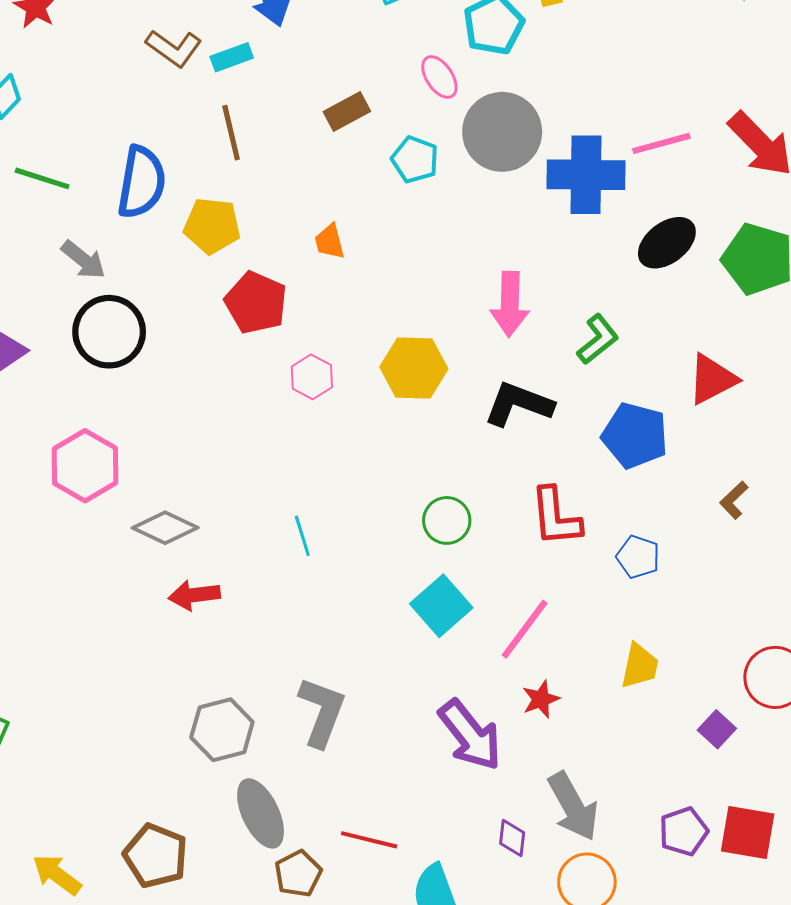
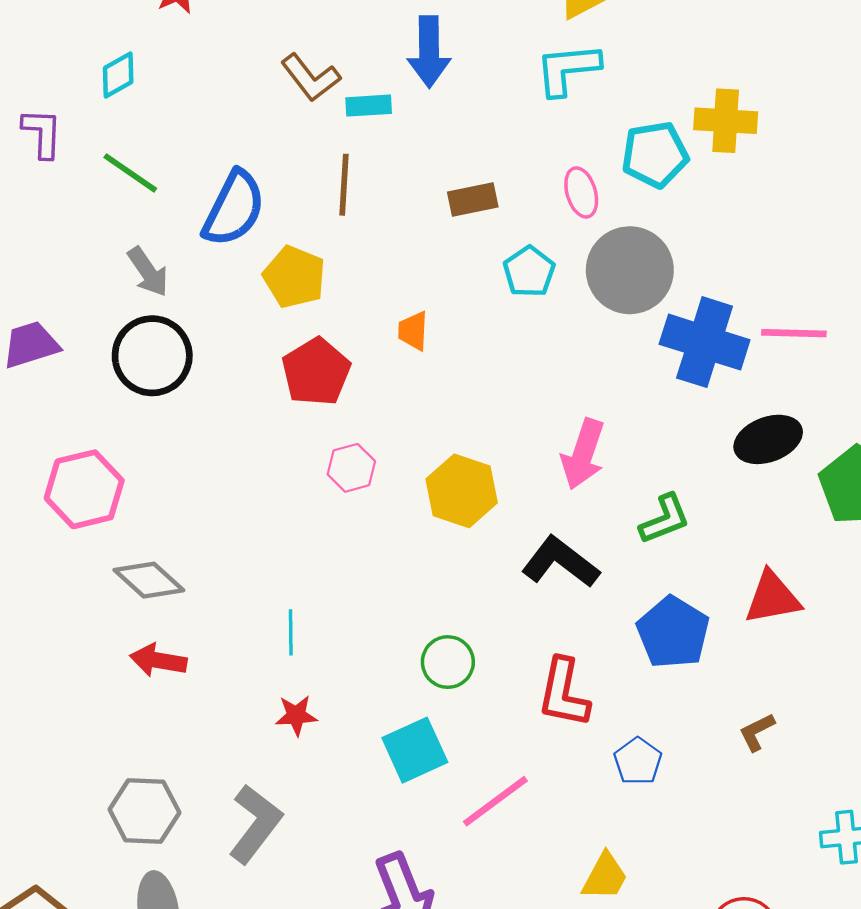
red star: (541, 699) -> (296, 715), moved

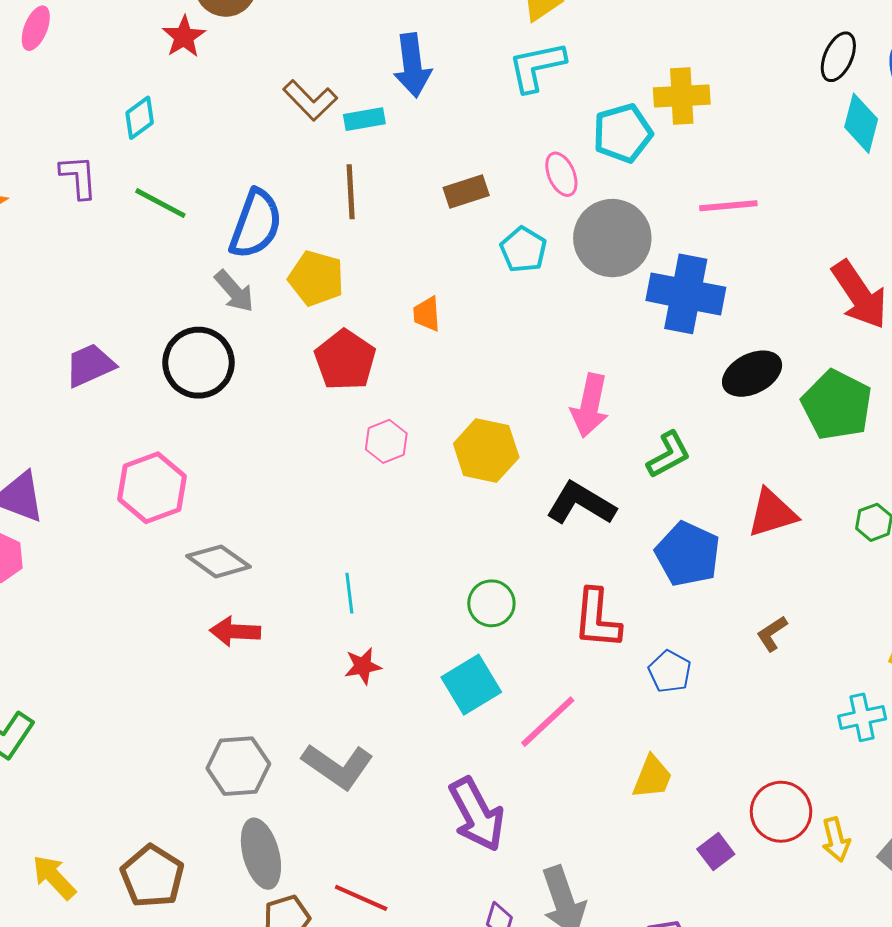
gray arrow: (148, 272) -> (234, 291), moved
pink line: (794, 333) -> (728, 206), moved
gray L-shape: (255, 824) -> (338, 766), turned 94

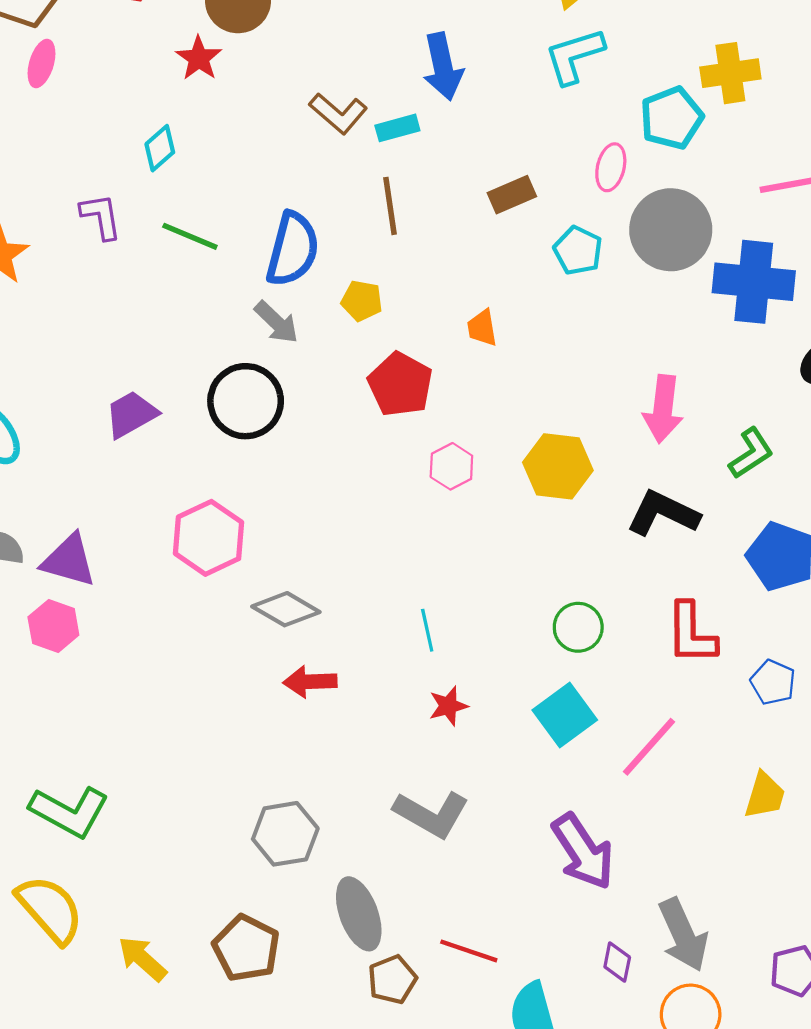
pink ellipse: (561, 174) -> (611, 167), turned 42
yellow pentagon: (316, 278) -> (362, 301), size x0.7
gray hexagon: (238, 766) -> (285, 834), moved

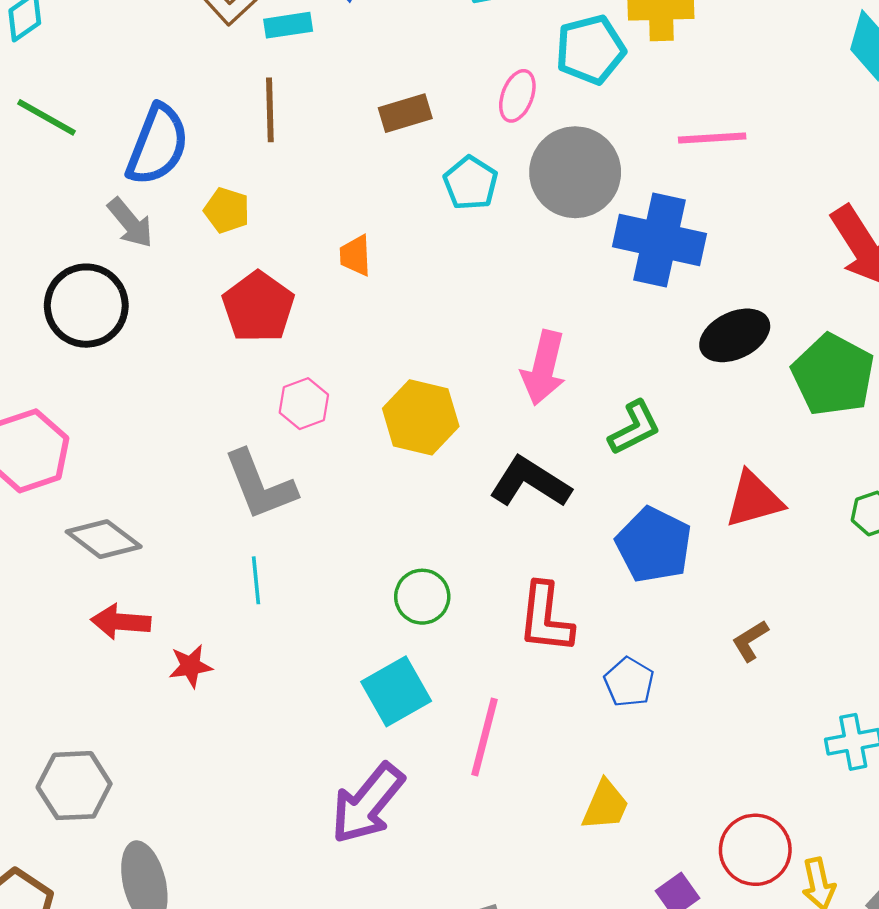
red star: (448, 706) -> (191, 666), moved
pink line: (649, 747) -> (485, 737), turned -34
gray L-shape: (431, 814) -> (260, 485), moved, turned 32
purple arrow: (583, 852) -> (367, 803), moved, turned 66

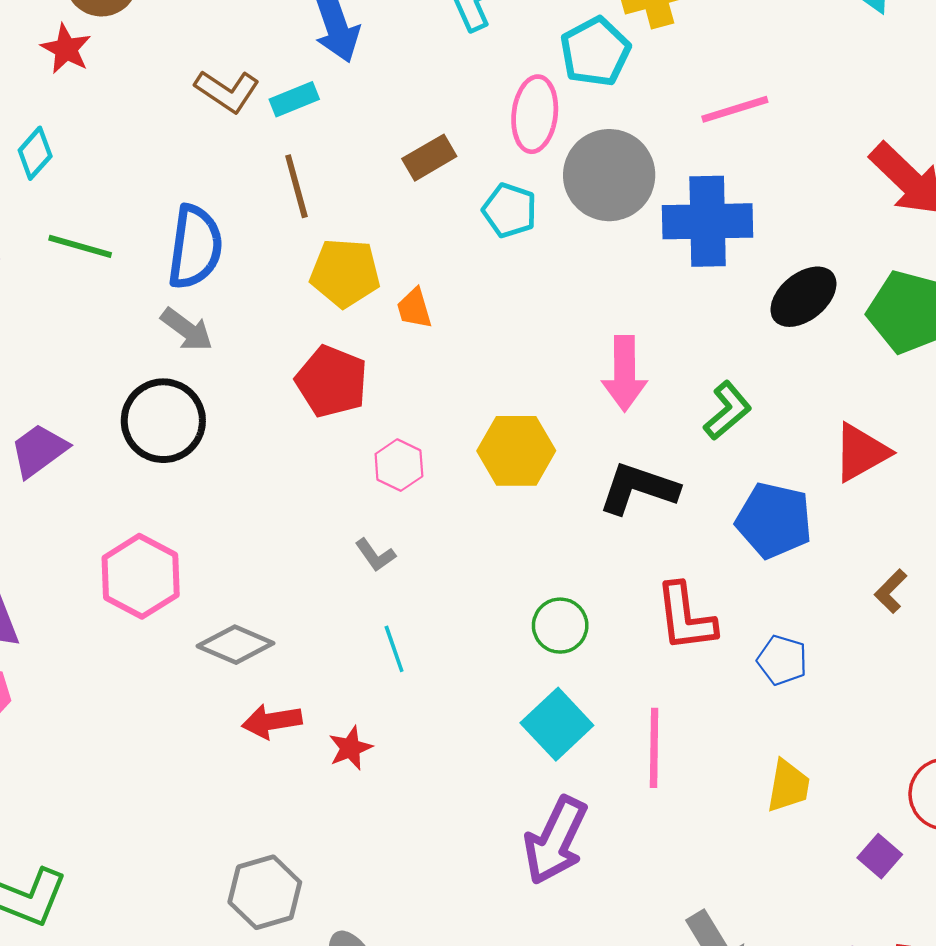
pink ellipse: (517, 96) -> (535, 114), size x1.4
yellow pentagon: (227, 210) -> (345, 273), moved, size x1.5
gray L-shape: (260, 485) -> (375, 555), size x0.5

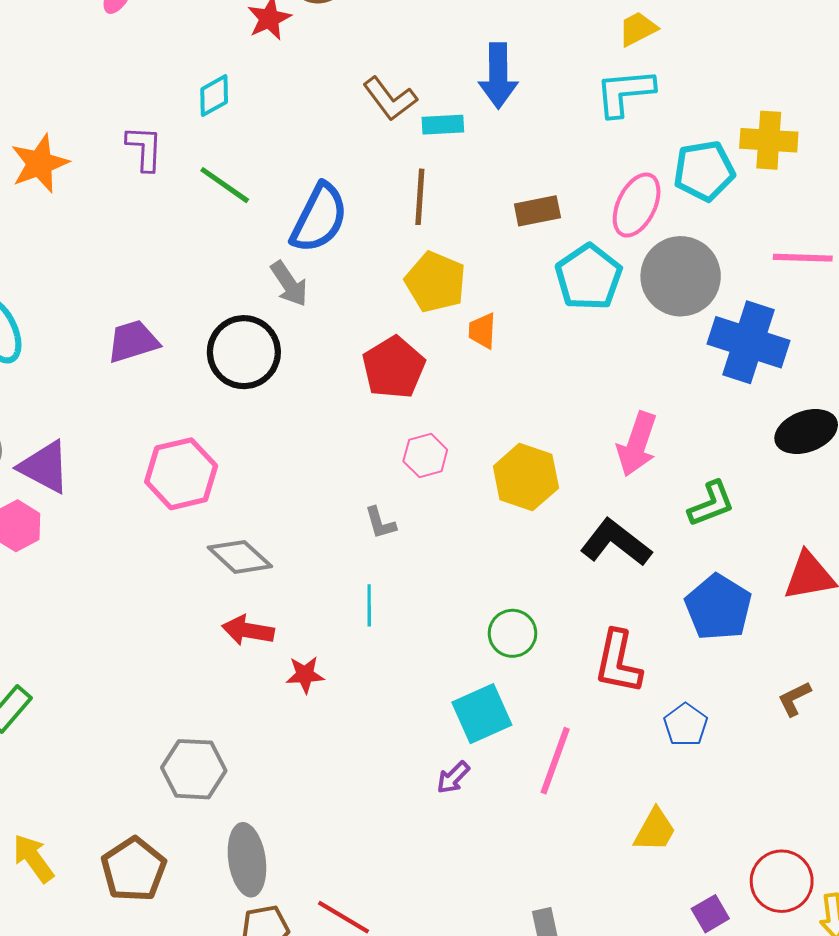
cyan pentagon: (510, 210) -> (589, 277), size x1.4
purple arrow: (555, 840) -> (453, 777), moved, size x0.5

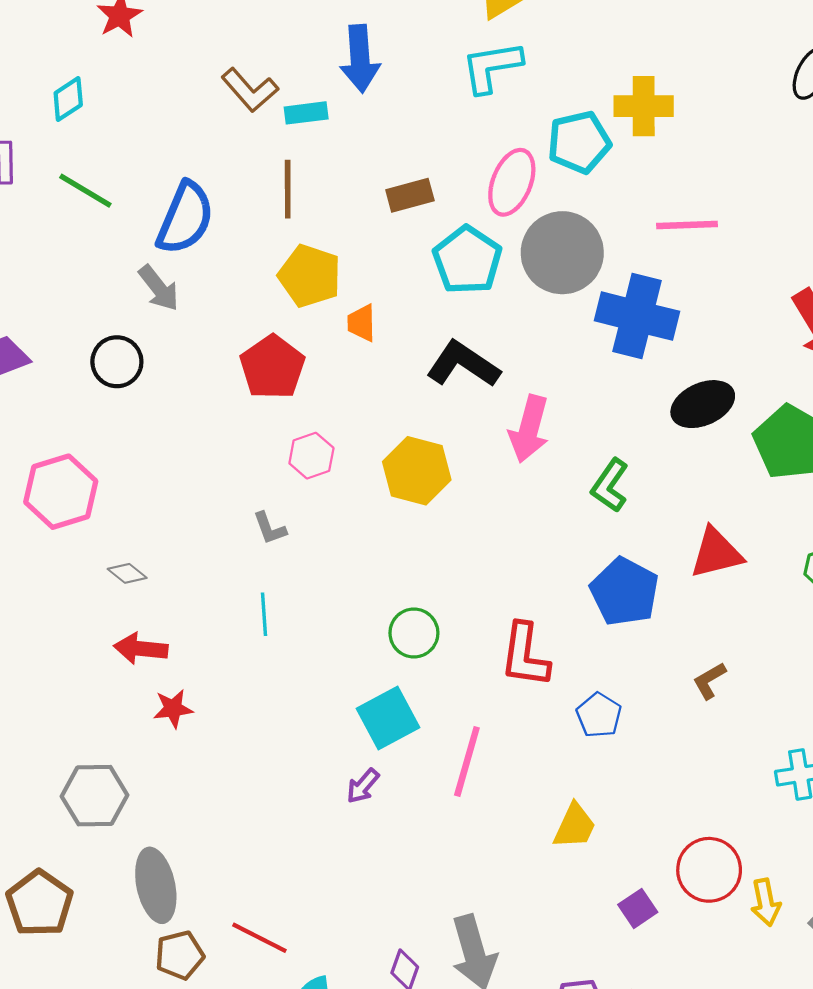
black circle: (244, 352) -> (117, 362), size x0.7
green L-shape: (711, 504) -> (610, 485), turned 150
black L-shape: (616, 543) -> (463, 364), moved
gray diamond: (240, 557) -> (127, 573), size x0.6
red star: (305, 675) -> (173, 709), moved

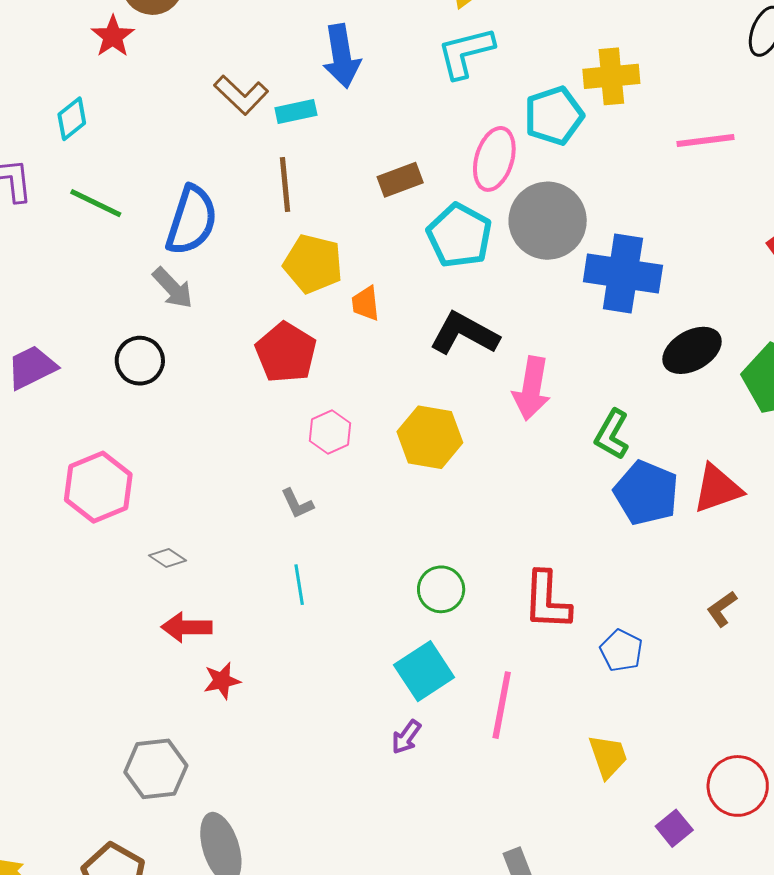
pink line: (687, 225) -> (706, 141), moved
blue pentagon: (625, 592) -> (646, 493), moved
yellow trapezoid: (575, 826) -> (608, 756), turned -39

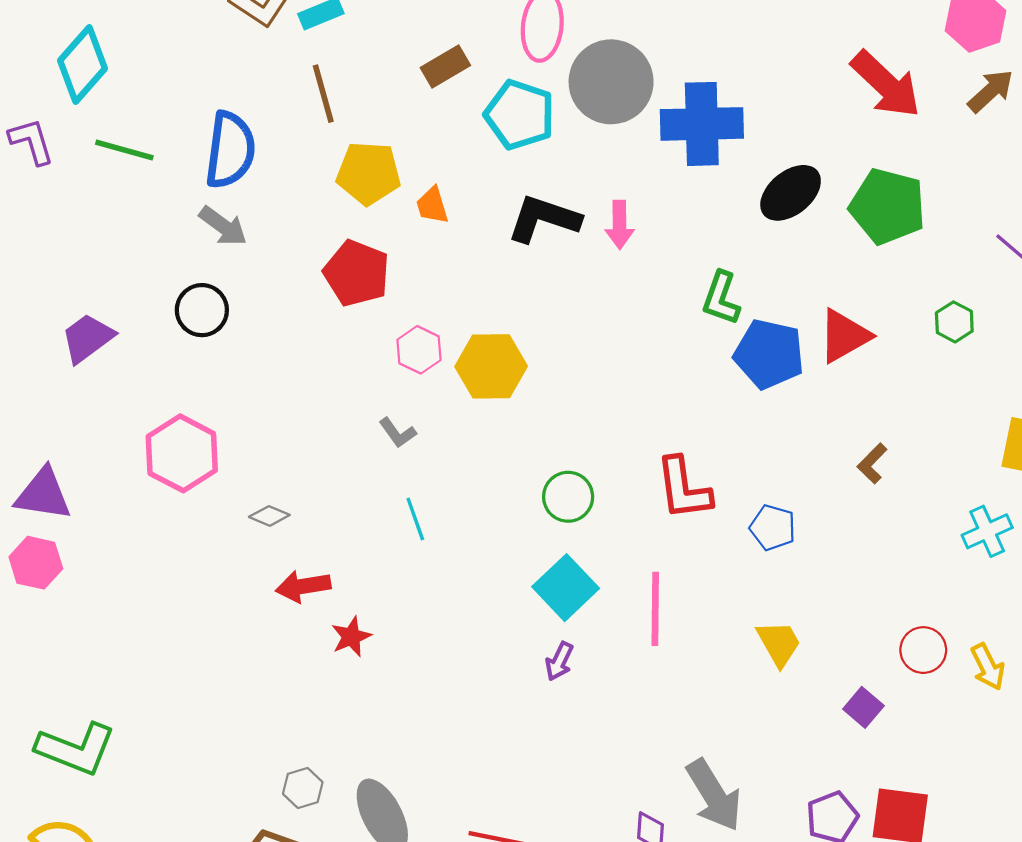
cyan diamond: (72, 119) -> (83, 64), size x1.6
pink arrow: (532, 388) -> (620, 225), moved, size x0.7
yellow hexagon: (430, 437) -> (491, 366), moved
gray hexagon: (156, 769) -> (303, 788), moved, size x0.6
red circle: (738, 786) -> (923, 650), size x0.7

